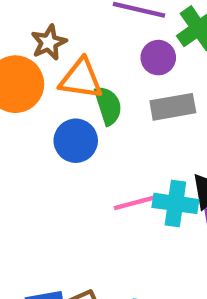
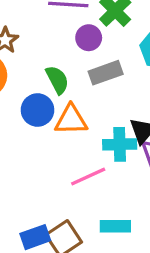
orange triangle: (81, 79) -> (71, 120), moved
pink line: (138, 202) -> (88, 176), moved

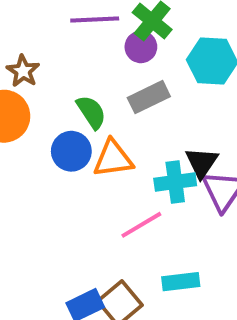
purple circle: (89, 38) -> (141, 47), moved

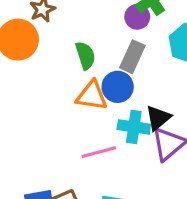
gray rectangle: (149, 97) -> (132, 57), turned -56
blue circle: (71, 151) -> (118, 87), moved

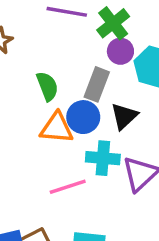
purple circle: (137, 17) -> (120, 51), moved
black triangle: (158, 118) -> (124, 116), moved

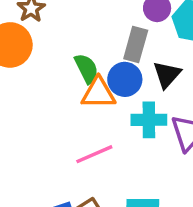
green semicircle: (47, 86) -> (86, 68), moved
pink line: (68, 187) -> (94, 154), moved

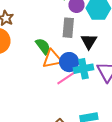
blue circle: (125, 79) -> (69, 62), moved
pink line: (94, 154) -> (67, 78), moved

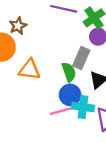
green semicircle: (43, 46) -> (69, 72), moved
orange triangle: (52, 59) -> (30, 70), moved

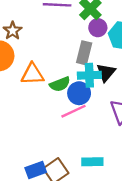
green semicircle: (69, 72) -> (60, 84), moved, turned 96
cyan cross: (83, 107) -> (89, 75), moved

